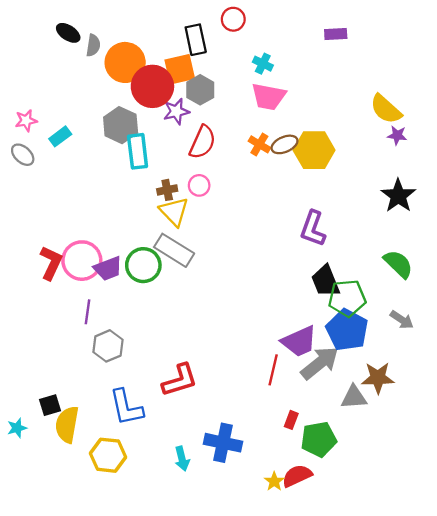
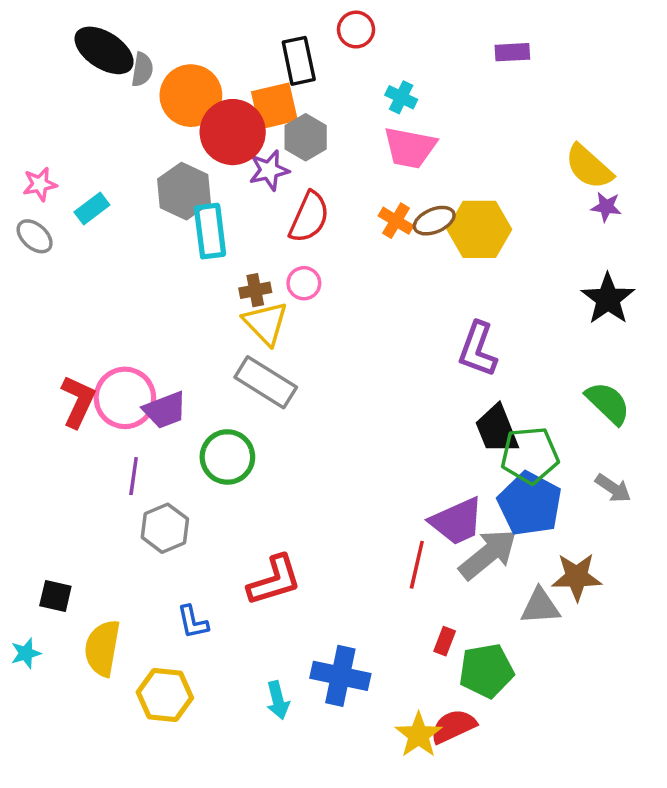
black ellipse: (68, 33) -> (104, 50), size x1.6
green circle: (143, 265) -> (227, 457), moved
black square: (50, 405) -> (55, 596), moved, turned 30
blue L-shape: (126, 407) -> (193, 622), size x0.6
yellow star: (274, 481) -> (419, 735), size x1.5

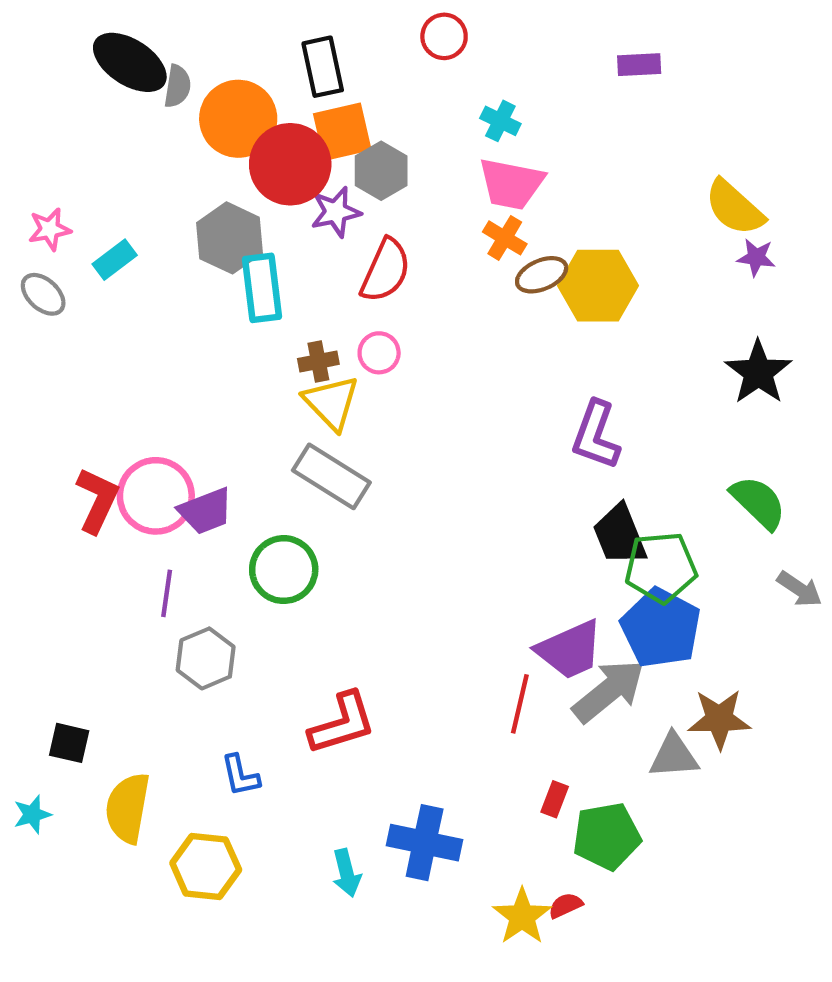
black rectangle: (299, 61) -> (323, 67), moved
orange cross: (396, 221) -> (505, 238), moved
gray arrow: (613, 488) -> (800, 589), moved
red semicircle: (453, 726) -> (565, 905), size x0.6

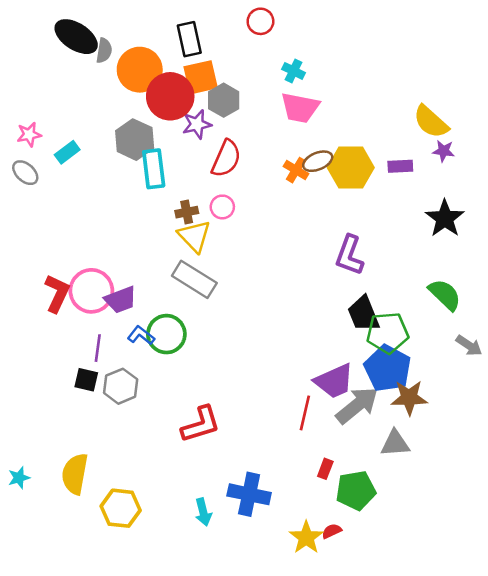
purple rectangle: (639, 65) -> (400, 166), moved
orange cross: (505, 238) -> (296, 170), moved
brown star: (719, 719) -> (409, 398), moved
black square: (69, 743) -> (86, 380), moved
blue L-shape: (240, 775) -> (141, 335), moved, turned 140

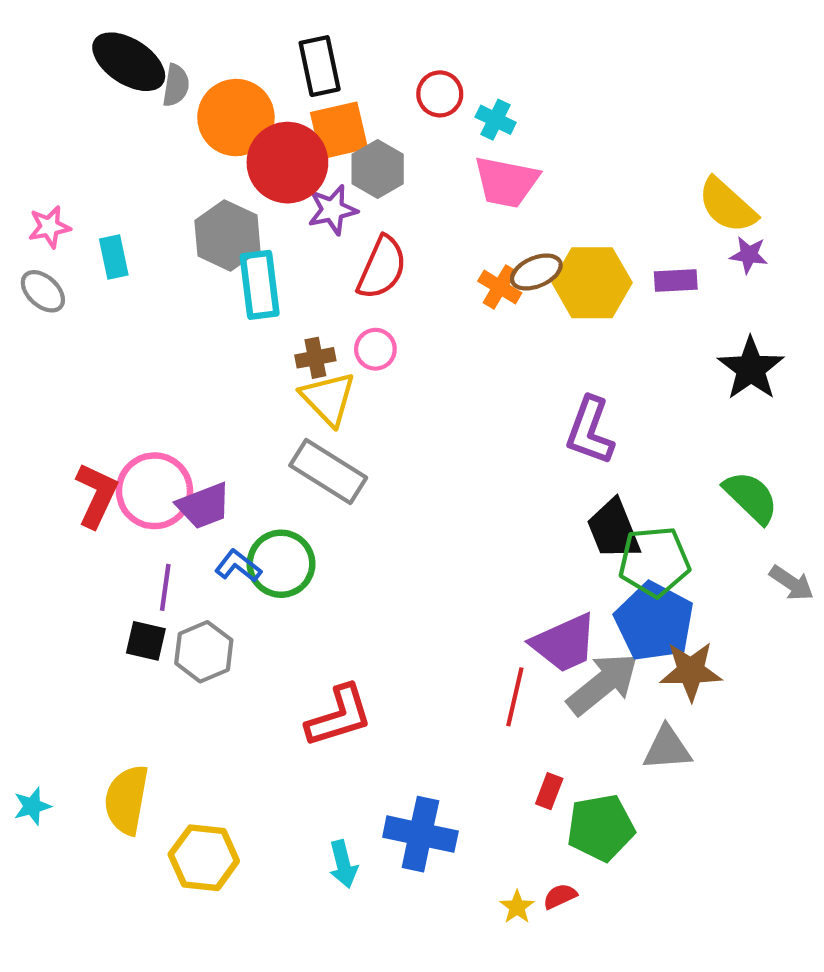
red circle: (260, 21) -> (440, 94), moved
cyan rectangle: (67, 152) -> (114, 257), turned -65
yellow star: (306, 537) -> (517, 907), size x0.6

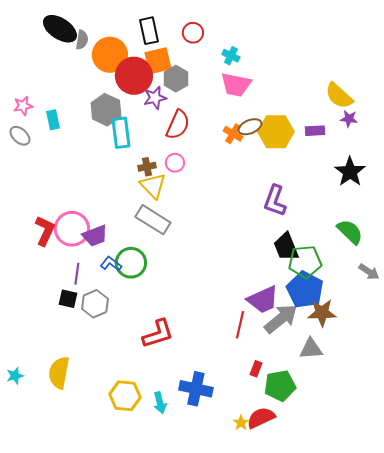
red circle: (440, 94) -> (193, 33), moved
yellow hexagon: (204, 858) -> (125, 396), moved
red semicircle: (560, 896) -> (261, 418), size x1.8

